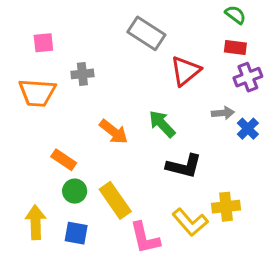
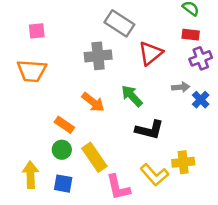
gray cross: (82, 74) -> (98, 56), moved, size x1.5
orange rectangle: (64, 160) -> (64, 125), moved

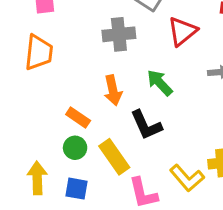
orange trapezoid: (32, 71) -> (39, 52), turned -88
orange arrow: (93, 102) -> (113, 90), turned 40
black L-shape: (149, 130) -> (146, 125), moved, turned 52

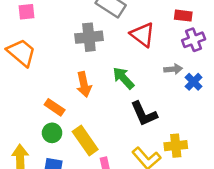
red triangle: (182, 31) -> (143, 35), turned -44
orange trapezoid: (39, 52) -> (21, 53), turned -56
black L-shape: (146, 125) -> (144, 114), moved

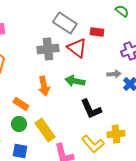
red rectangle: (183, 16) -> (97, 32), moved
red triangle: (143, 35) -> (77, 48), moved
green arrow: (123, 78) -> (75, 81), turned -36

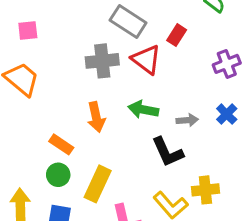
red rectangle: (97, 32) -> (177, 35), turned -64
gray arrow: (114, 74) -> (187, 120), moved
yellow rectangle: (45, 130) -> (98, 184), turned 60

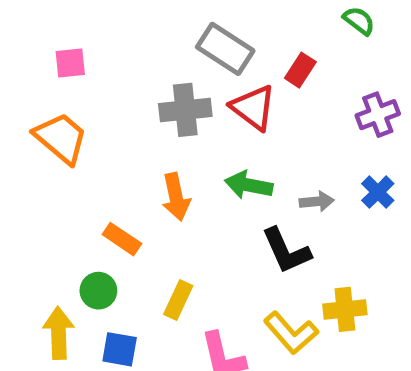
green circle: (58, 175) -> (98, 291), moved
yellow rectangle: (98, 184) -> (178, 300), size x0.7

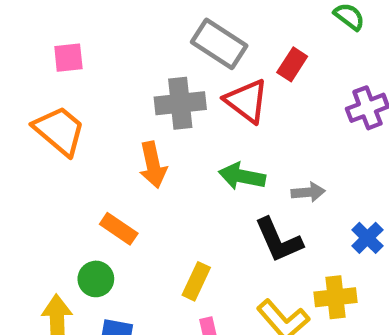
blue cross: (378, 192) -> (367, 238), moved
orange arrow: (176, 197) -> (153, 165), moved
yellow rectangle: (178, 300) -> (196, 281), moved

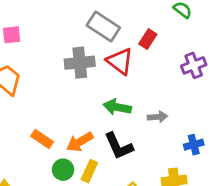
orange arrow: (153, 165) -> (80, 142), moved, turned 72
blue cross: (367, 238) -> (194, 145), turned 30
black L-shape: (278, 240) -> (119, 146), moved
green circle: (96, 279) -> (63, 170), moved

